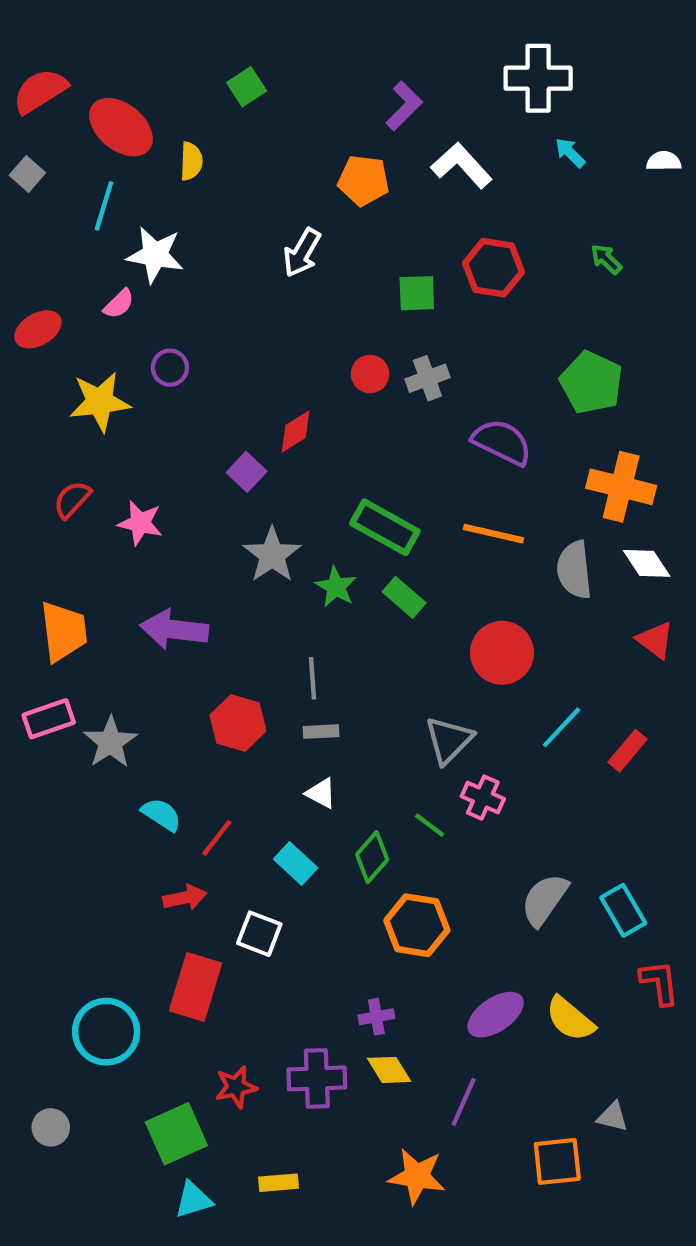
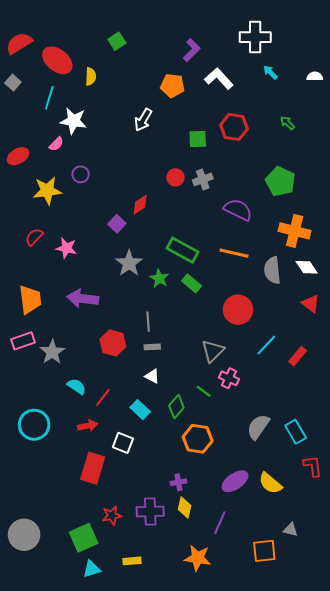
cyan circle: (106, 1032) -> (34, 425), moved
yellow diamond: (389, 1070) -> (185, 507), turned 45
gray circle: (51, 1127) -> (24, 535), size x1.8

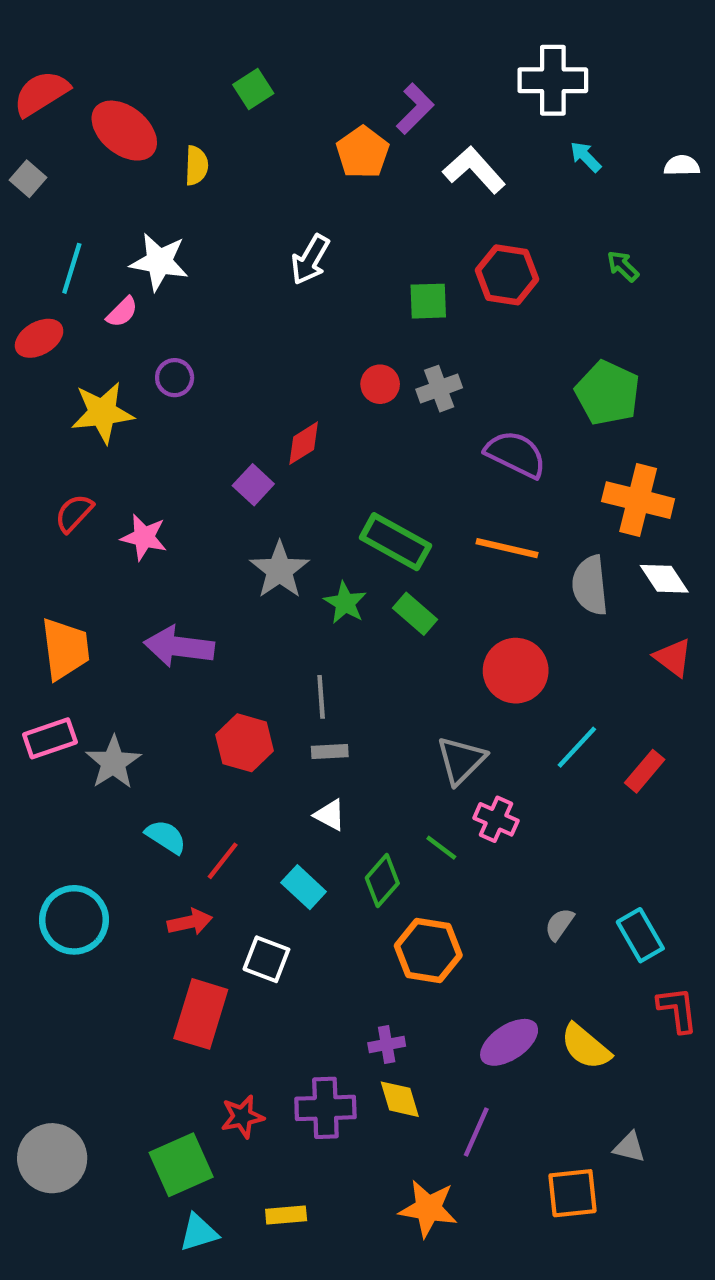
orange pentagon: (172, 86) -> (363, 152), moved, turned 30
cyan line: (49, 98) -> (72, 268), moved
gray semicircle: (258, 427) -> (559, 924), size x0.6
yellow diamond: (185, 507) -> (400, 1099), turned -30

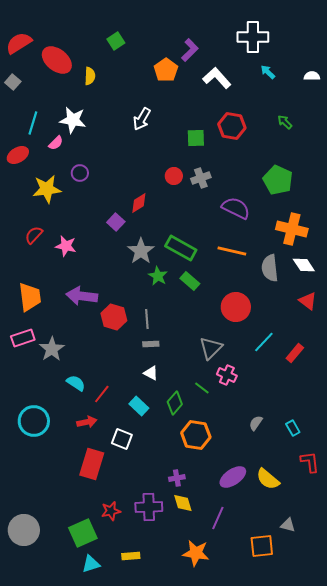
gray star: (280, 570) -> (141, 251), moved
red hexagon: (245, 743) -> (114, 317), moved
cyan rectangle: (640, 935) -> (293, 428), size x0.7

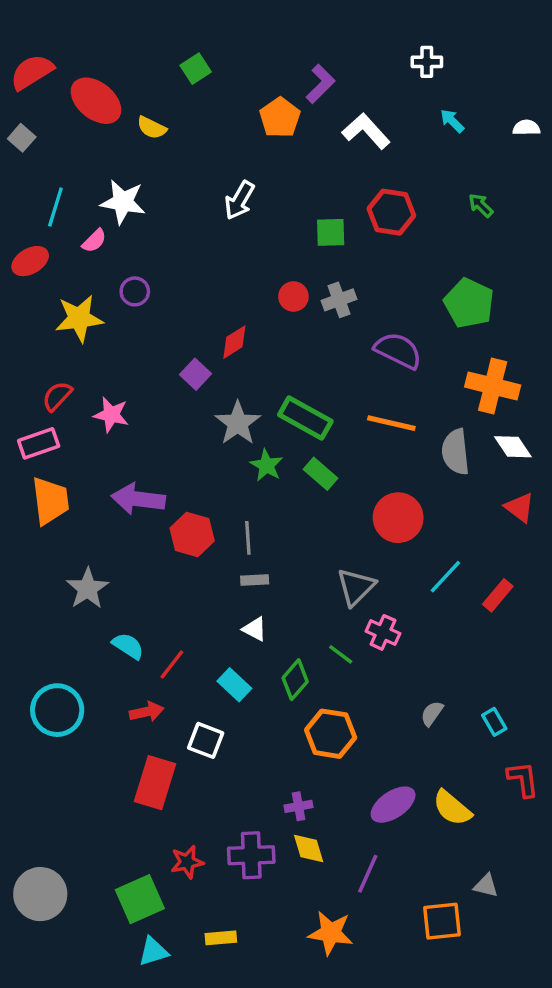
white cross: (253, 37) -> (427, 62), size x0.6
yellow semicircle: (90, 76) -> (152, 128), turned 114
pink rectangle: (23, 338) -> (39, 443), moved

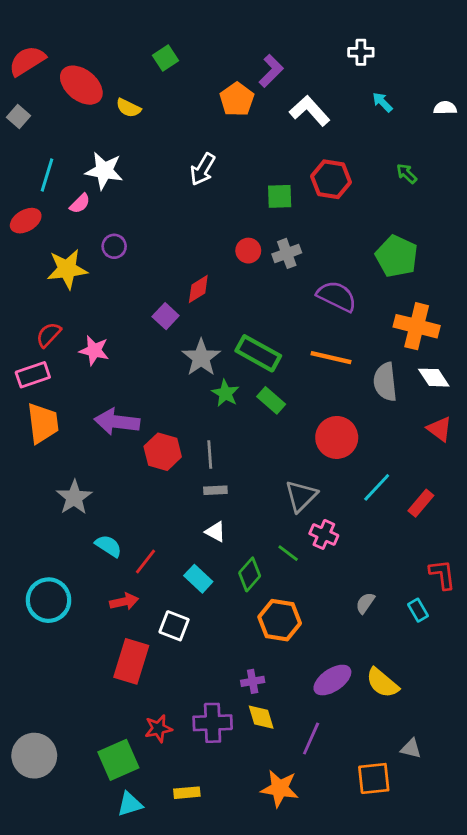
red L-shape: (523, 779) -> (442, 574), moved

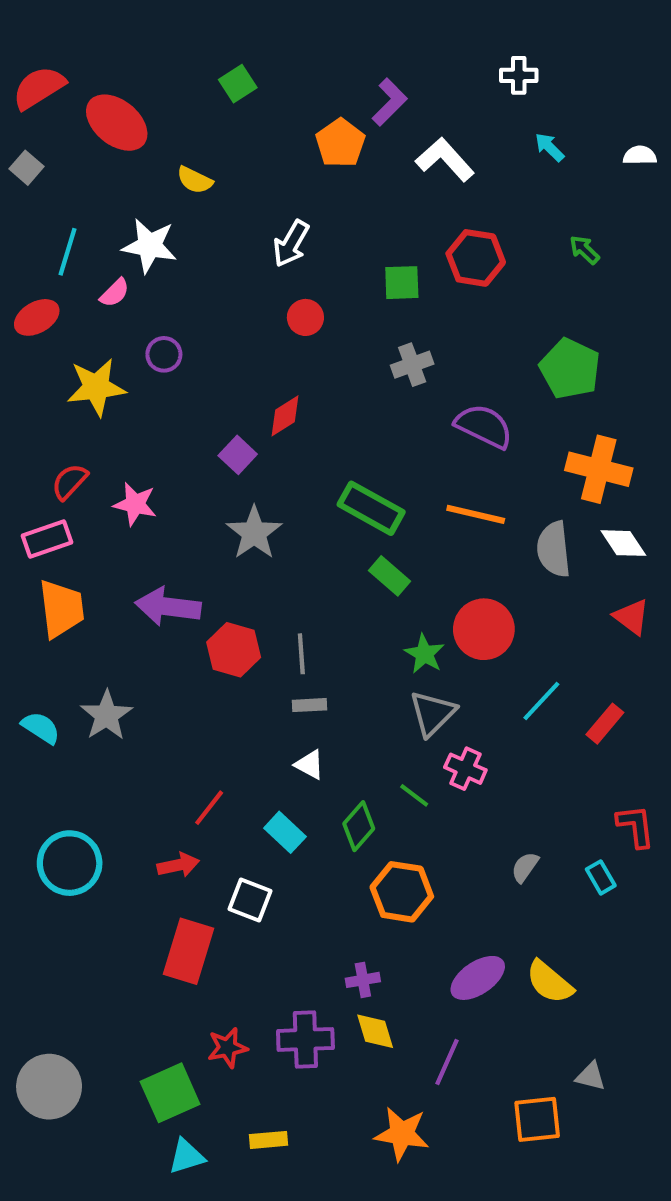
yellow semicircle: (128, 108) -> (195, 180), moved
red circle: (248, 251) -> (305, 317), moved
gray star: (201, 358) -> (254, 533), moved
green star: (225, 393) -> (424, 654), moved
cyan semicircle: (108, 546) -> (41, 728), moved

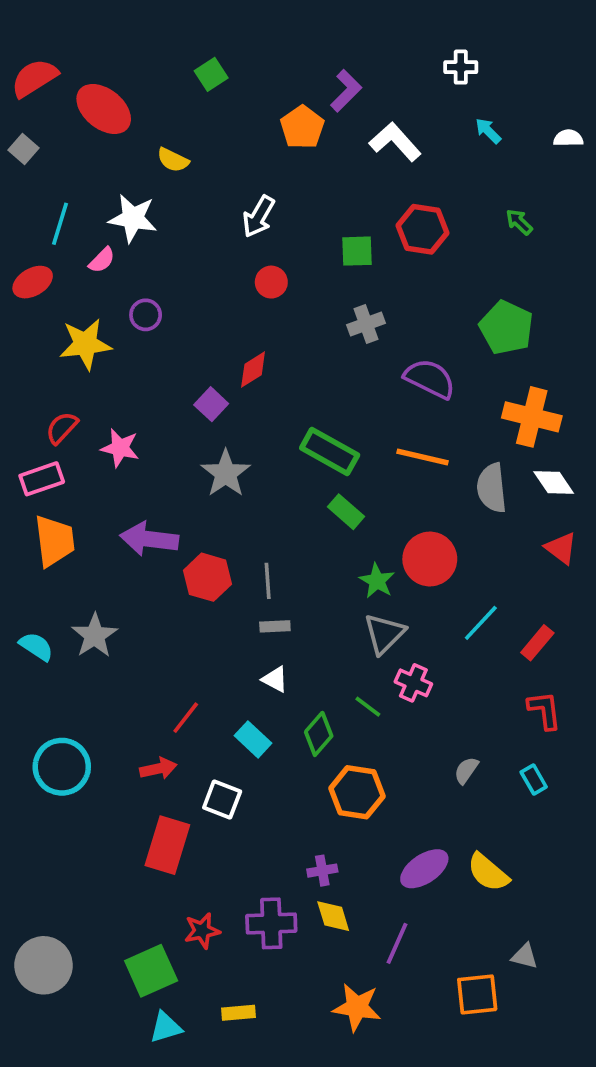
red L-shape: (636, 826) -> (545, 710), moved

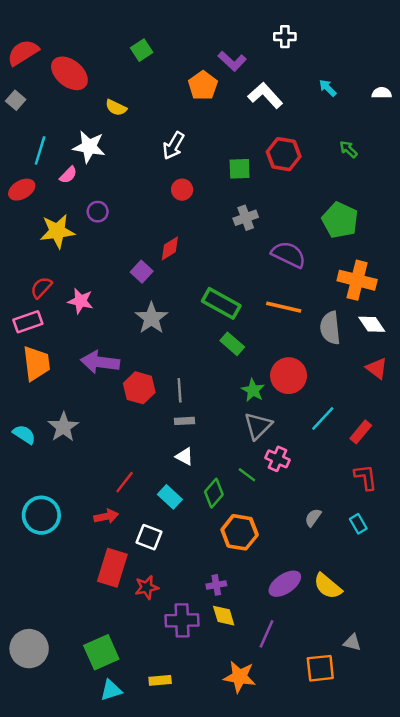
white cross: (461, 67) -> (285, 37), moved
purple L-shape: (346, 91) -> (232, 61), turned 88
red star: (202, 931) -> (147, 587), moved

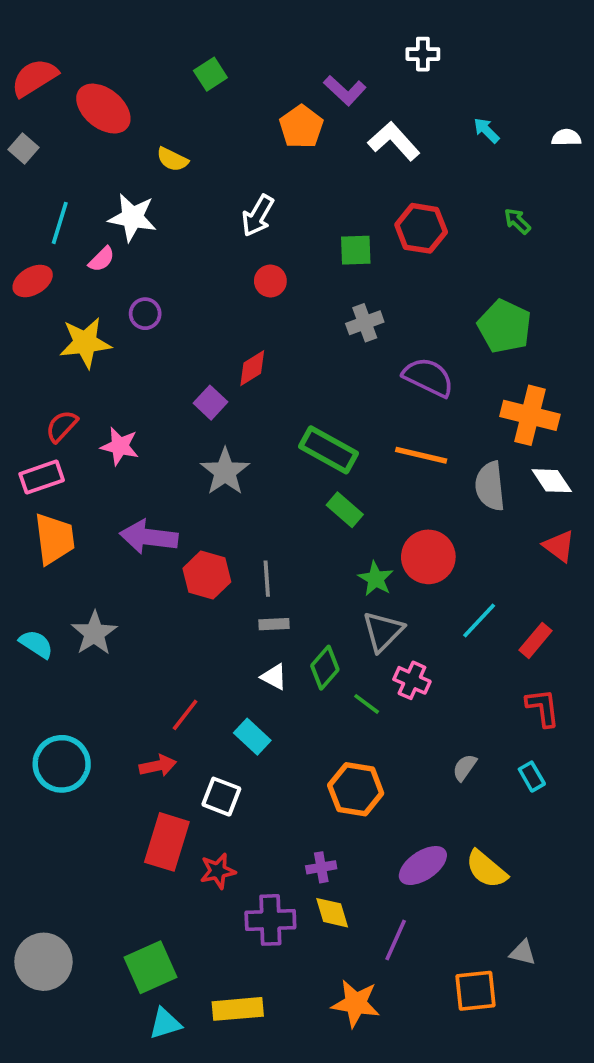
green diamond: (214, 493) -> (325, 668), moved
yellow rectangle: (160, 680) -> (238, 1009), size x1.5

